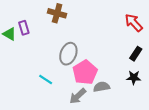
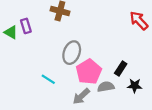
black rectangle: (136, 54) -> (121, 69), moved
black star: (134, 77) -> (135, 86), moved

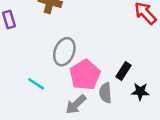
gray semicircle: (106, 87) -> (105, 93), turned -84

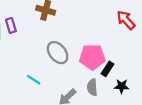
gray ellipse: (64, 52) -> (58, 53), turned -60
pink pentagon: (85, 75) -> (92, 57), moved, turned 30

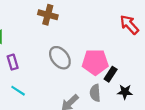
purple rectangle: (11, 25) -> (13, 62), moved
cyan line: (34, 80) -> (18, 91), moved

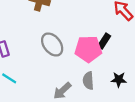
black rectangle: (111, 74) -> (104, 41), moved

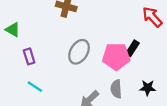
gray ellipse: (52, 44) -> (79, 52), turned 70

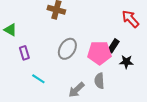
cyan line: (35, 87) -> (38, 79), moved
black star: (148, 88) -> (126, 62), moved

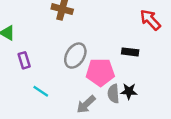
black rectangle: (113, 46) -> (130, 52), turned 64
pink pentagon: (99, 53) -> (100, 72), moved
black star: (126, 62) -> (129, 91), moved

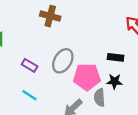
purple rectangle: (24, 60) -> (30, 65), moved, turned -42
black star: (129, 91) -> (114, 81), moved

